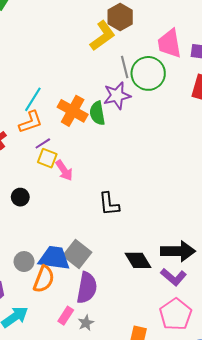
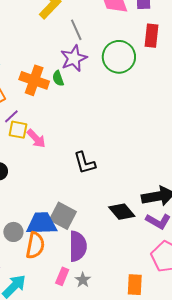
green circle: (148, 73) -> (119, 57), moved
green semicircle: (97, 113) -> (58, 78), size x0.7

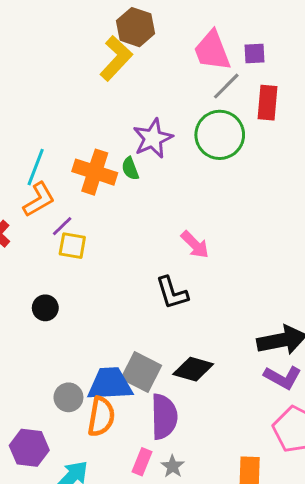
gray line: (76, 30) -> (226, 86), moved, turned 70
pink arrow: (36, 139) -> (195, 245), moved
black diamond: (122, 212) -> (193, 369), moved, turned -32

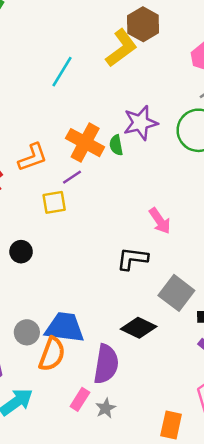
cyan line: (36, 167) -> (62, 72), moved
purple line: (62, 226) -> (72, 177), moved
yellow square: (72, 246) -> (54, 202), turned -30
black L-shape: (172, 293) -> (132, 259), turned 104
gray square: (141, 372) -> (176, 293), moved

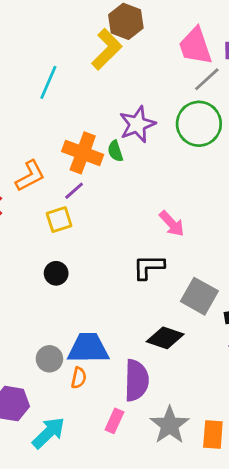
black circle: (21, 252) -> (56, 273), moved
orange semicircle: (52, 354) -> (79, 378), size x0.6
gray star: (106, 408) -> (170, 425), moved, size x1.8

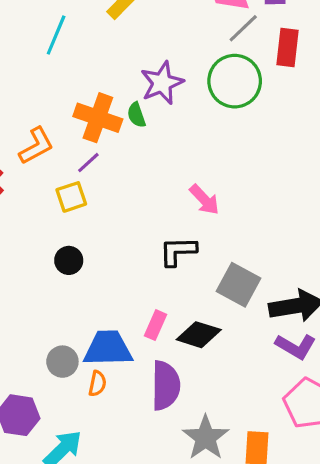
pink rectangle: (114, 421) -> (156, 325), moved

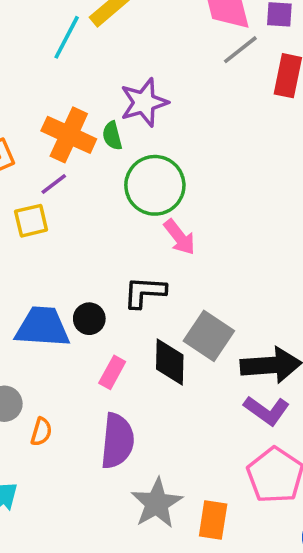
cyan line: (56, 35) -> (67, 37), moved
green circle: (235, 81) -> (155, 185), moved
black circle: (69, 260) -> (89, 319), moved
black diamond: (199, 335) -> (170, 362), moved, turned 69
blue trapezoid: (108, 348) -> (42, 327), moved

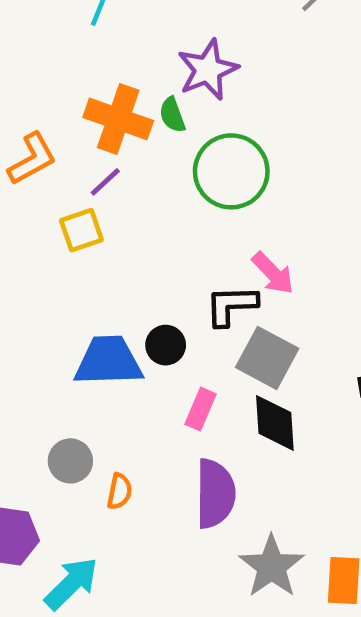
pink arrow: (180, 237) -> (273, 273), moved
gray square: (209, 336) -> (267, 358), moved
black diamond: (170, 362) -> (275, 423), moved

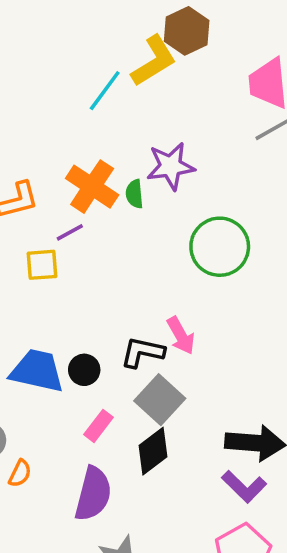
green circle: (231, 171) -> (220, 247), moved
black diamond: (275, 423) -> (153, 451), turned 42

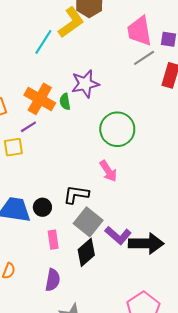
pink arrow: (181, 336) -> (108, 171), moved
pink rectangle: (98, 426) -> (53, 240), turned -42
purple L-shape: (244, 487) -> (118, 235), moved
purple semicircle: (93, 494) -> (53, 280), size x0.7

